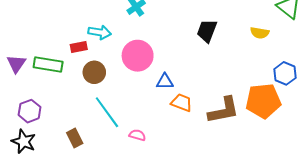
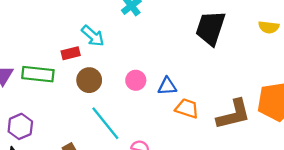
black trapezoid: (207, 31) -> (211, 28), size x1.4
cyan arrow: (100, 32) -> (93, 36), turned 35
pink circle: (138, 56) -> (136, 80), moved, size x0.6

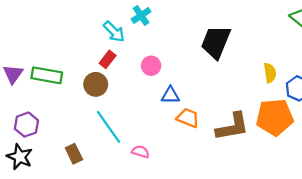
yellow semicircle: (269, 27) -> (270, 73), moved, turned -108
cyan arrow: (93, 36) -> (114, 32), moved
red rectangle: (71, 53) -> (108, 59), moved, turned -42
pink circle: (136, 80) -> (151, 66), moved

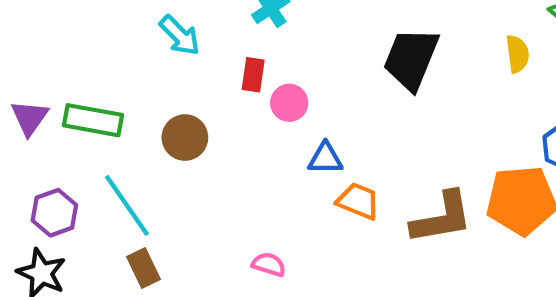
cyan arrow: (114, 32) -> (180, 35), moved
red rectangle: (108, 59) -> (253, 75), moved, turned -30
yellow semicircle: (270, 73) -> (517, 54), moved
cyan line: (108, 127) -> (127, 205), moved

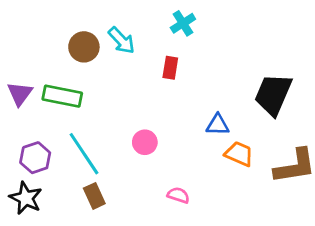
black trapezoid: (411, 59) -> (273, 94), moved
pink circle: (289, 103) -> (145, 142), moved
brown circle: (185, 138) -> (84, 47), moved

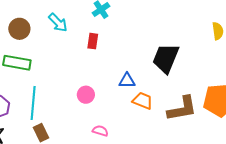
brown circle: (84, 47) -> (19, 29), moved
pink circle: (145, 142) -> (86, 95), moved
cyan line: (84, 154) -> (33, 103), turned 40

